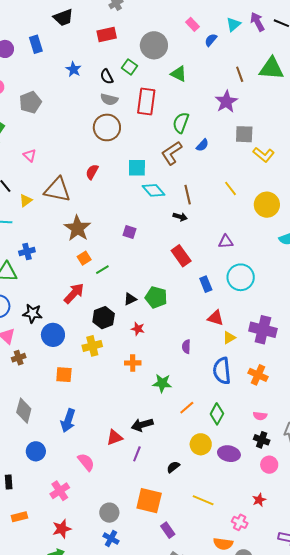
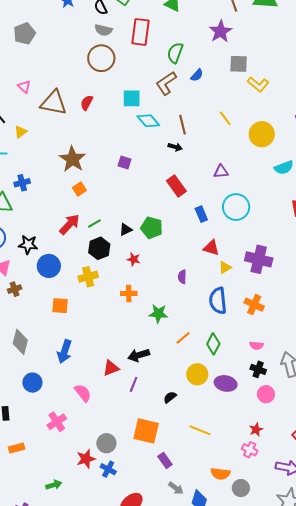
brown triangle: (57, 190) -> (54, 103), moved
green line: (102, 270) -> (94, 223), moved
pink cross: (240, 522) -> (250, 450), moved
red star: (62, 529) -> (86, 459), moved

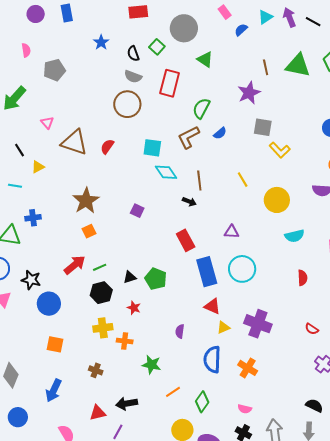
blue rectangle: (201, 214) -> (207, 272), size x1.8
yellow cross: (88, 277) -> (103, 328), moved
brown cross: (15, 289) -> (96, 370), moved, turned 32

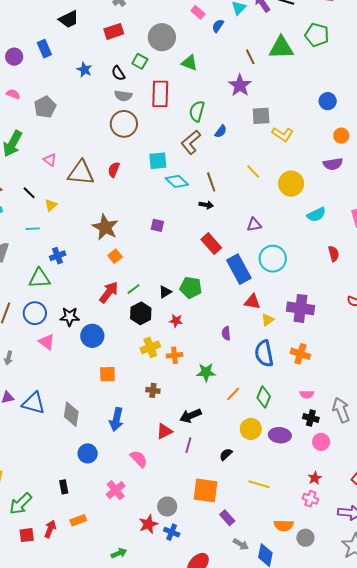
pink semicircle: (26, 50) -> (13, 94), turned -48

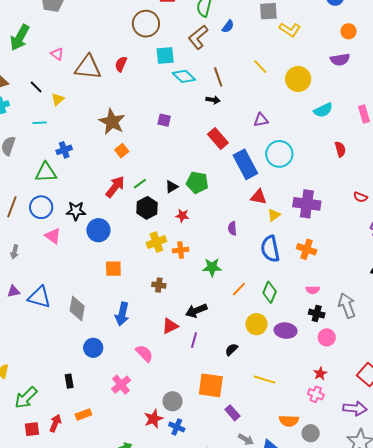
brown circle: (124, 124) -> (146, 24), moved

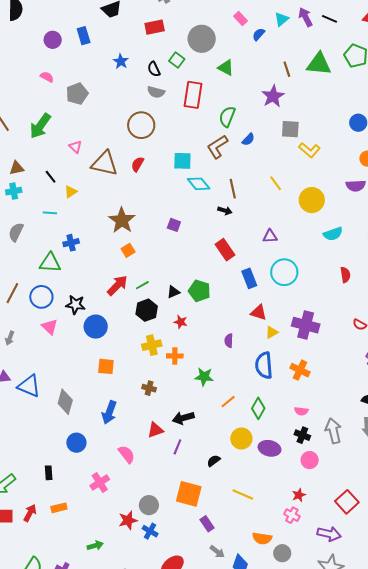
brown circle: (146, 24) -> (141, 125), moved
blue rectangle: (245, 164) -> (249, 278), size x0.7

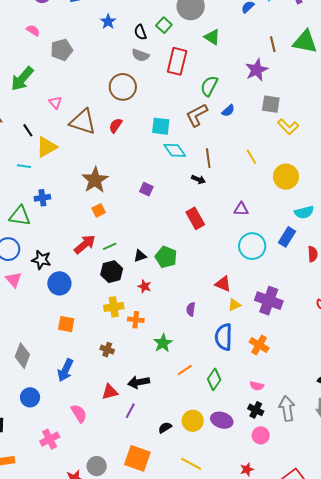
yellow triangle: (71, 192) -> (47, 147), size x1.6
blue rectangle: (249, 278) -> (287, 237), moved, turned 48
green star: (204, 377) -> (163, 343), turned 30
yellow circle: (241, 439) -> (193, 421), moved

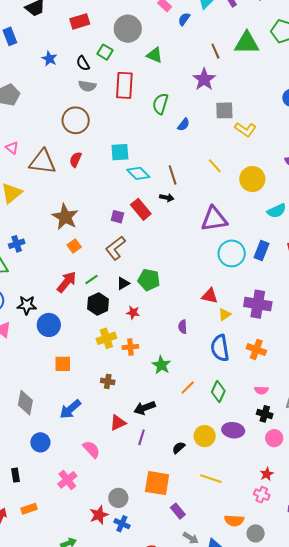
brown L-shape: (197, 115) -> (115, 248), moved
purple triangle: (241, 209) -> (214, 219), size x1.8
red rectangle: (195, 218) -> (141, 209), moved
blue rectangle: (287, 237) -> (261, 250), moved
blue arrow: (65, 370) -> (70, 409), turned 35

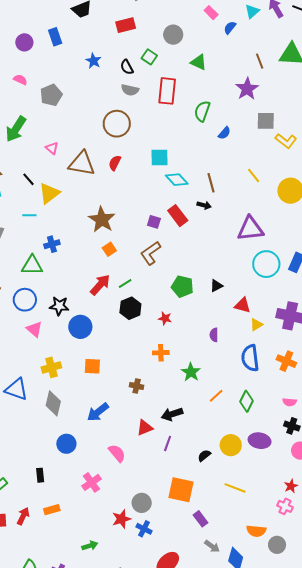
gray circle: (128, 29) -> (173, 35), size x0.7
black triangle: (123, 283) -> (216, 286), moved
yellow cross: (106, 338) -> (51, 367), moved

